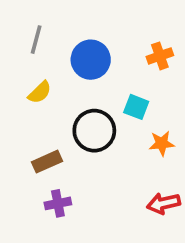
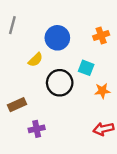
gray line: (36, 40) -> (12, 25), moved
yellow semicircle: (40, 92) -> (35, 60), moved
brown rectangle: (47, 162) -> (17, 105), moved

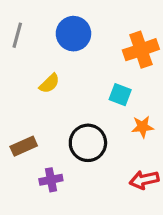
orange cross: (101, 36) -> (141, 50), size x1.5
blue circle: (57, 38) -> (73, 34), moved
black circle: (60, 83) -> (88, 143), moved

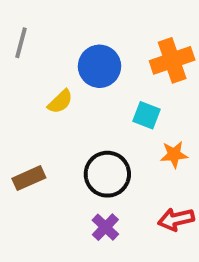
blue circle: (73, 34) -> (100, 66), moved
purple cross: (51, 180) -> (105, 227), moved, turned -35

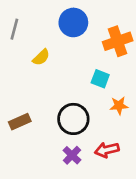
blue circle: (100, 66) -> (73, 22), moved
yellow semicircle: (60, 102) -> (41, 57), moved
red arrow: (176, 219) -> (107, 150), moved

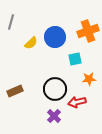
blue circle: (73, 22) -> (55, 37), moved
cyan square: (100, 79) -> (75, 59), turned -32
red arrow: (107, 150) -> (77, 102), moved

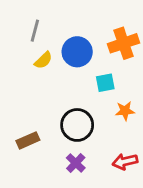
gray line: (11, 22) -> (35, 31), moved
brown rectangle: (15, 91) -> (28, 140), moved
red arrow: (77, 102) -> (125, 162), moved

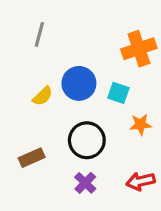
blue circle: (77, 52) -> (79, 83), moved
yellow semicircle: (43, 60) -> (43, 96), moved
cyan square: (105, 83) -> (118, 93), turned 30

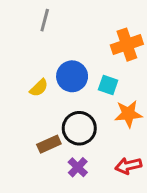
gray line: (39, 34) -> (45, 20), moved
orange star: (141, 124) -> (128, 114), size x1.4
brown rectangle: (32, 158) -> (49, 144), moved

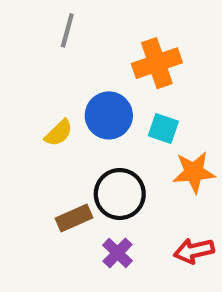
orange cross: (127, 45) -> (157, 63), moved

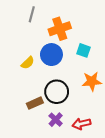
orange cross: (157, 63) -> (60, 29), moved
cyan square: (163, 129) -> (83, 50), moved
red arrow: (194, 251) -> (81, 124), moved

